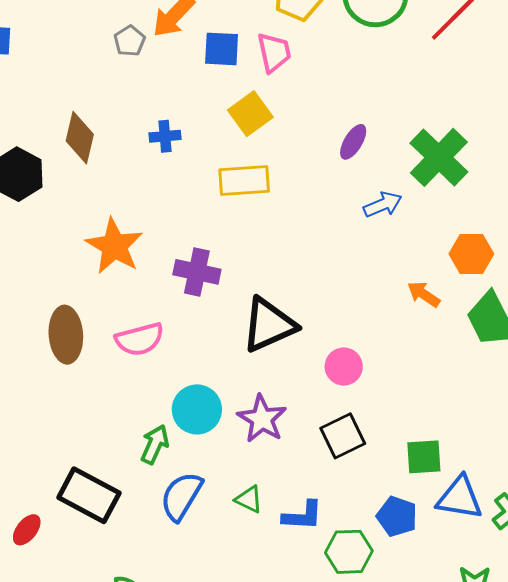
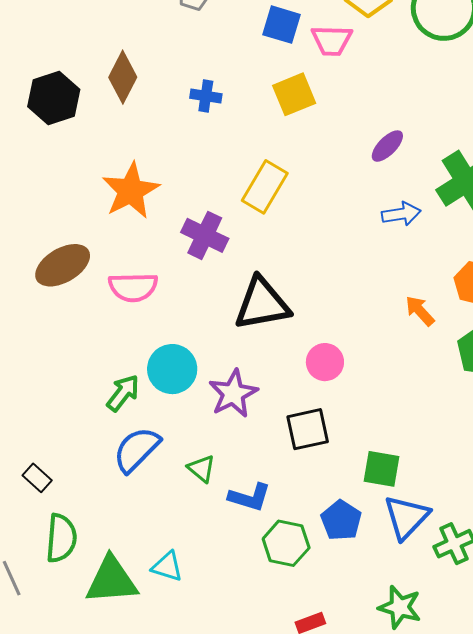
pink trapezoid: (274, 52) -> (332, 40), turned 90
yellow rectangle: (244, 180) -> (265, 187), moved, turned -69
brown ellipse: (66, 335) -> (63, 265), turned 50
black rectangle: (89, 495) -> (37, 478), moved, size x0.5
blue triangle: (460, 498) -> (406, 517), turned 51

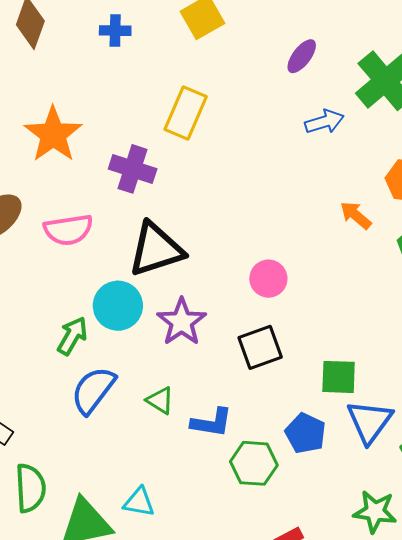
black triangle: (262, 304) -> (156, 249), moved

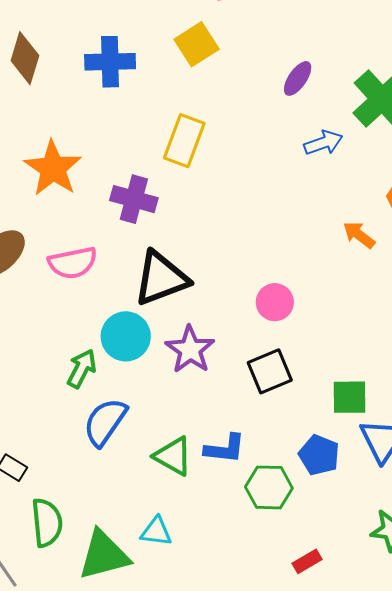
blue cross: (115, 31) -> (110, 62), size x1.6
green triangle: (160, 401) -> (173, 456), moved, size x1.4

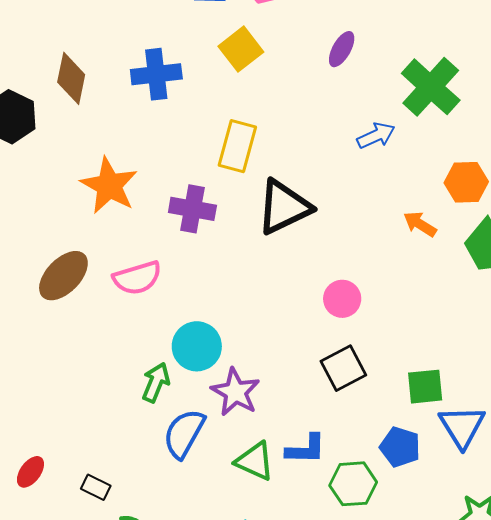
purple ellipse: (298, 78) -> (342, 49), moved
black triangle: (161, 278) -> (284, 207), moved
purple star: (190, 350) -> (235, 392), moved

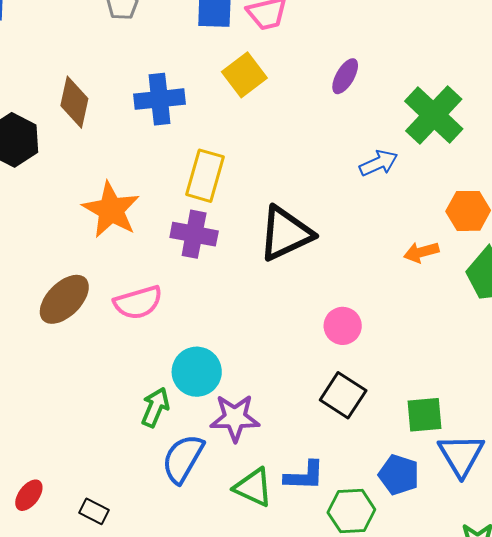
yellow rectangle: (237, 146) -> (205, 176), moved
orange arrow: (420, 224) -> (421, 252), turned -48
black square: (343, 368) -> (343, 395), turned -30
purple star: (235, 392) -> (235, 418), turned -30

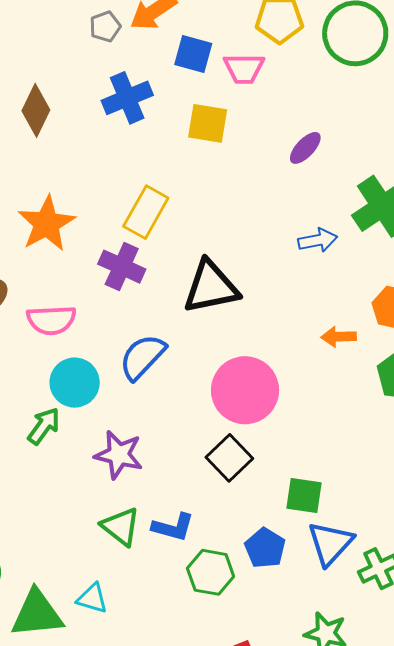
yellow square: (244, 75) -> (208, 123), turned 33
blue cross: (160, 99) -> (127, 98), moved, turned -30
pink circle: (343, 326) -> (245, 390), size x1.8
cyan circle: (197, 372) -> (75, 383), moved
blue semicircle: (183, 459) -> (142, 357), moved

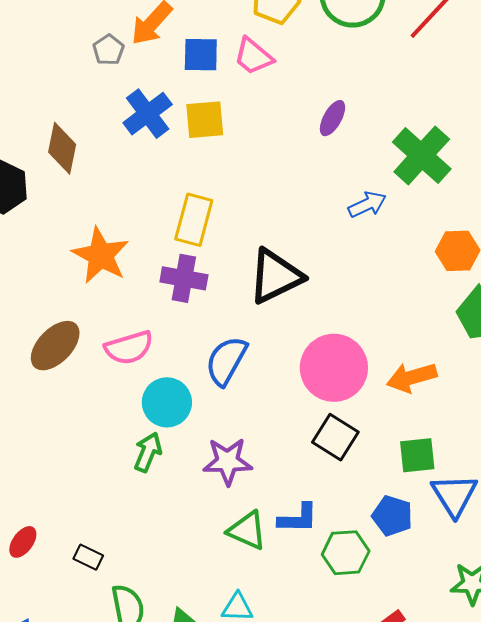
pink trapezoid: (244, 68) -> (253, 56), turned 54
yellow square: (208, 123) -> (205, 120), moved
orange arrow: (339, 337) -> (412, 377), moved, size x1.4

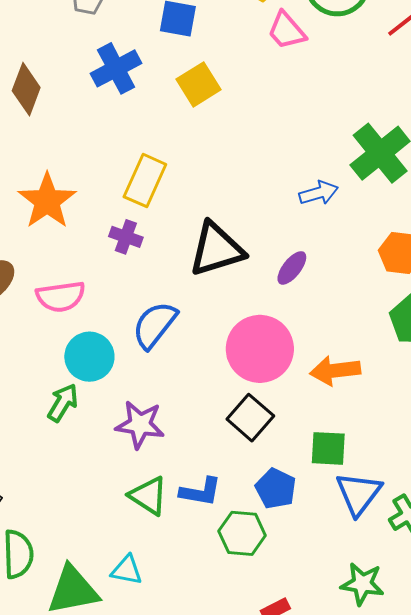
pink trapezoid: (253, 56) -> (287, 31), moved
purple ellipse: (332, 118) -> (292, 268), moved
yellow square: (205, 120) -> (198, 84), moved, turned -36
purple cross: (184, 278) -> (126, 237), size x0.7
blue pentagon: (392, 516) -> (276, 489), moved

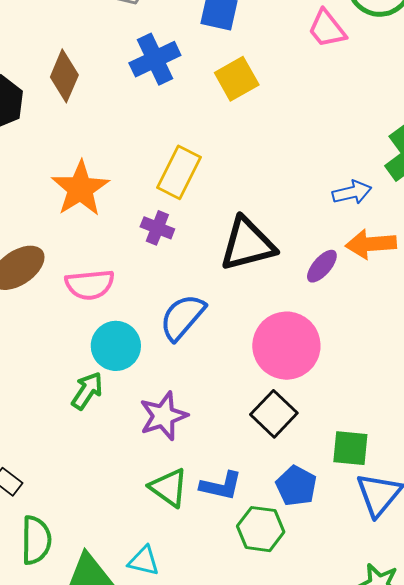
orange arrow: (335, 371) -> (371, 244), moved
purple star: (140, 425) -> (163, 416), turned -30

